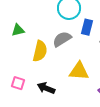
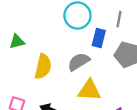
gray semicircle: (62, 39) -> (79, 62), moved

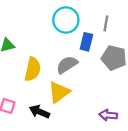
yellow triangle: (89, 90) -> (59, 92), moved, turned -40

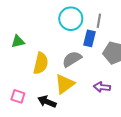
gray line: (106, 23) -> (99, 21), moved
purple arrow: (108, 115) -> (102, 87), moved

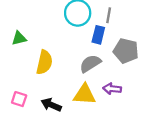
gray semicircle: (72, 59) -> (90, 63), moved
yellow triangle: (65, 84) -> (85, 94), moved, turned 40

